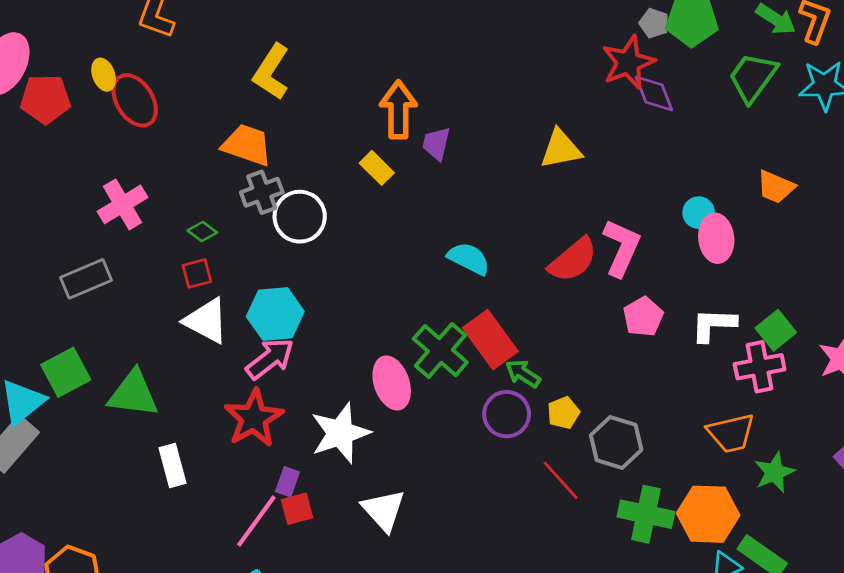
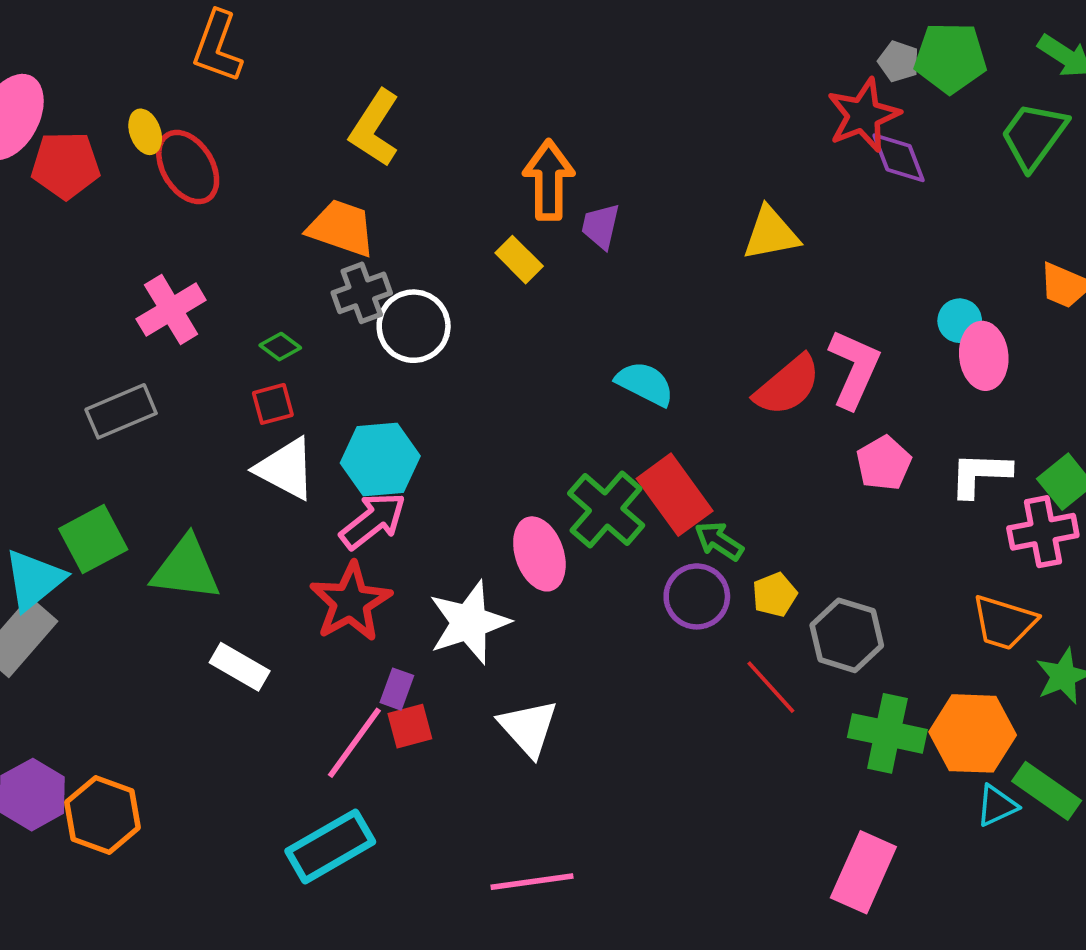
orange trapezoid: (731, 433) -> (1004, 622), turned 30
white rectangle: (173, 465) -> (240, 667), turned -45

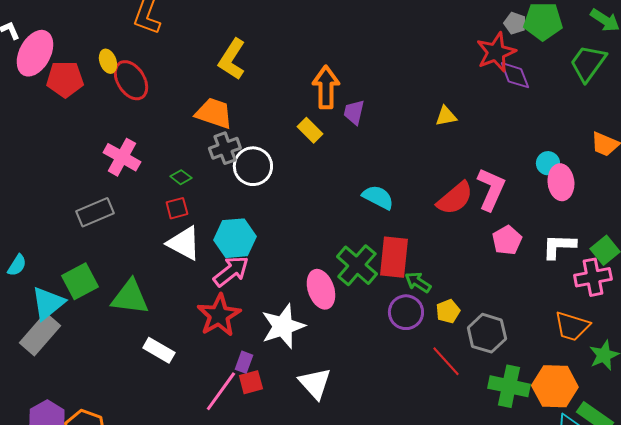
yellow triangle: (771, 234) -> (446, 116), size x0.7
pink cross: (171, 310) -> (122, 157), turned -30
red rectangle: (675, 495) -> (394, 257), turned 42

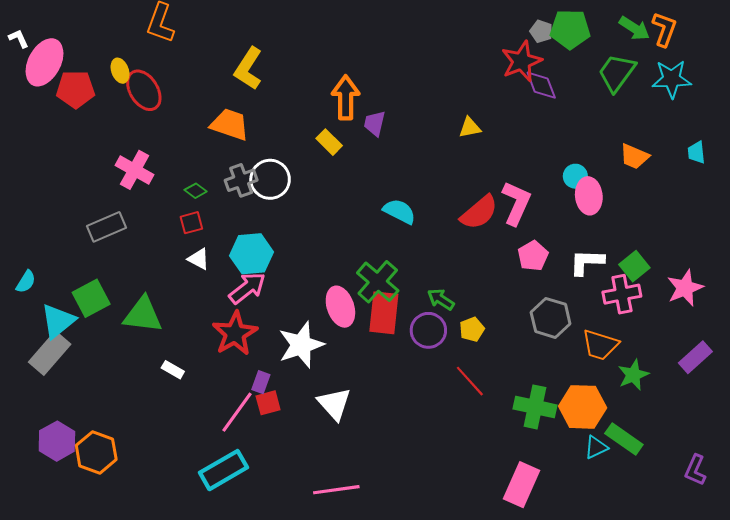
gray cross: (225, 148) -> (241, 180), moved
white triangle: (184, 243) -> (199, 259), size x0.6
red rectangle: (394, 257) -> (384, 313), moved
gray hexagon: (487, 333) -> (551, 318), moved
white rectangle: (159, 350) -> (173, 370), size x0.7

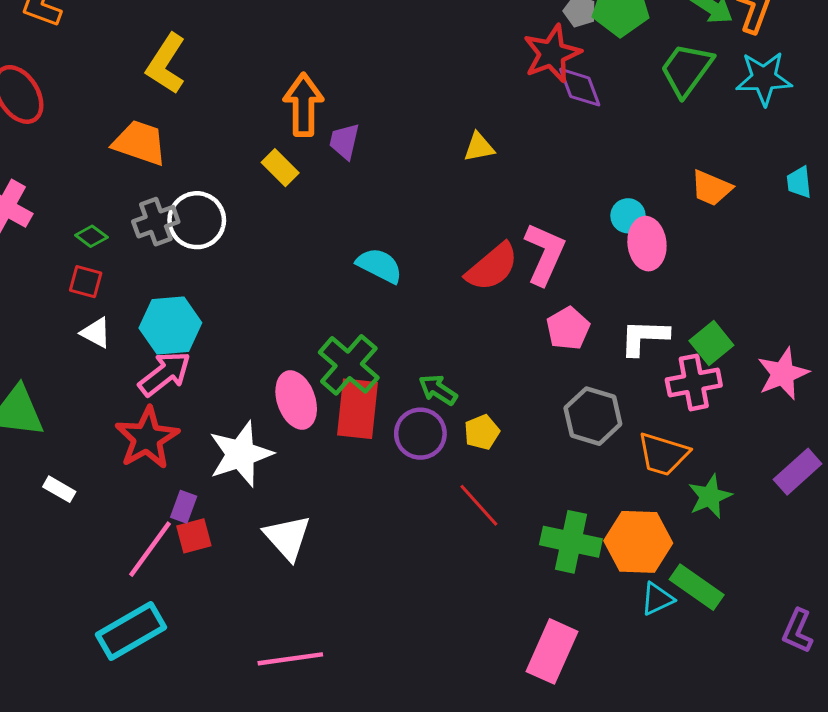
red square: (191, 223) -> (86, 282), turned 30

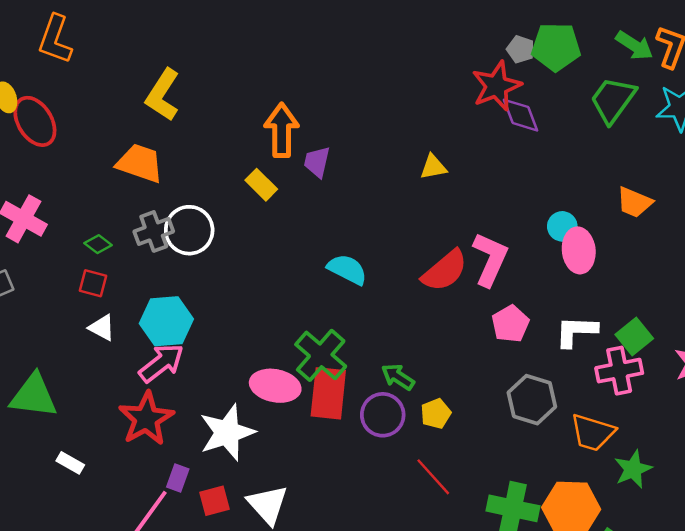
pink ellipse: (296, 400) -> (275, 386), turned -60
red square: (194, 536) -> (214, 501), moved

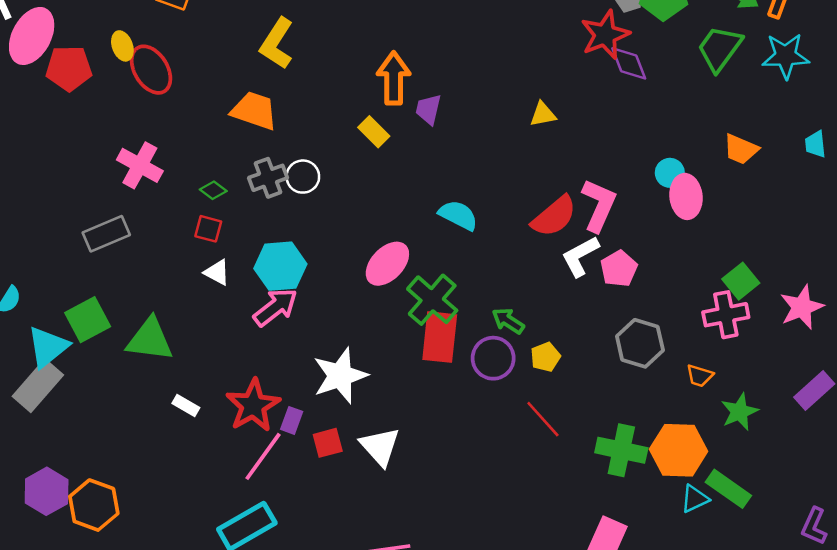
white circle: (189, 230) -> (303, 177), size x0.7
white L-shape: (576, 331) -> (580, 256), moved, turned -30
pink ellipse: (275, 386) -> (387, 264), moved, turned -57
red star: (146, 419) -> (253, 405), moved
orange trapezoid: (593, 433) -> (700, 376), size x0.6

